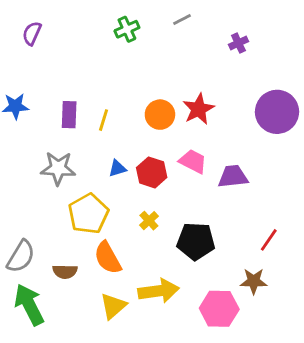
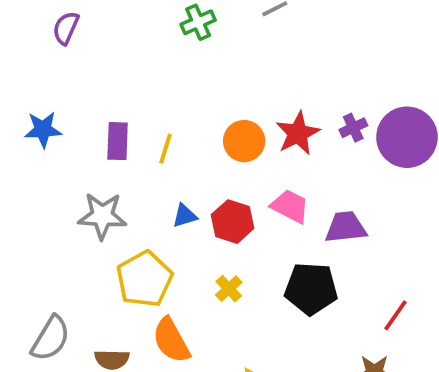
purple cross: (238, 43) -> (353, 128), moved
black pentagon: (196, 241) -> (311, 289), moved

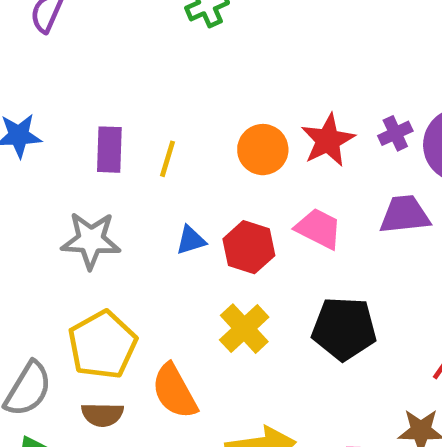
purple trapezoid: (346, 227) -> (405, 215), moved
yellow pentagon: (144, 279) -> (102, 345), moved
yellow cross: (229, 289) -> (244, 329), size x1.5

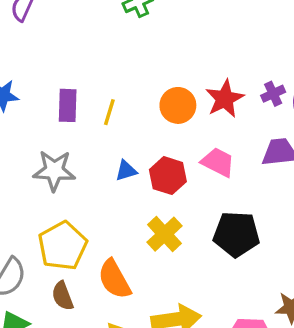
brown semicircle: (102, 415) -> (63, 296), turned 68

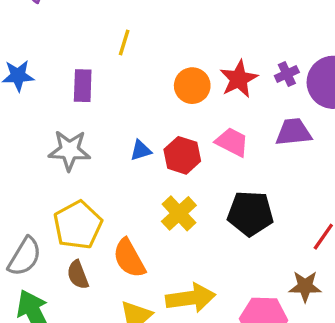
yellow line: (109, 112) -> (124, 42), moved

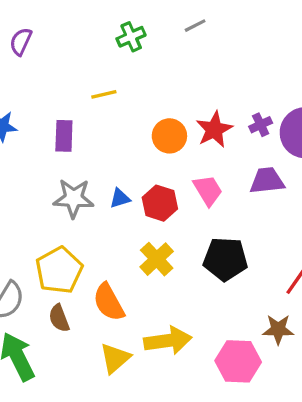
yellow line: (124, 42) -> (104, 94), turned 60
pink trapezoid: (232, 142) -> (208, 190), turned 32
gray star: (69, 150) -> (73, 198), moved

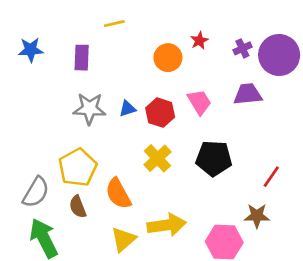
red star: (214, 130) -> (199, 41), moved, size x0.6

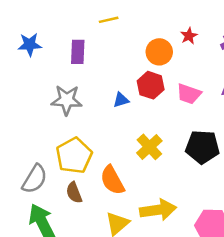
pink trapezoid: (199, 102) -> (189, 94), turned 140
gray star: (89, 109) -> (67, 100), moved
red hexagon: (160, 113) -> (151, 85), moved

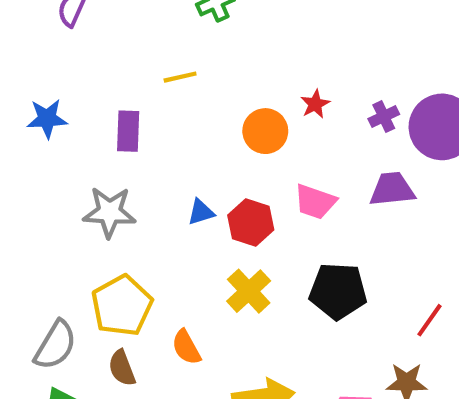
red hexagon: (151, 85) -> (251, 223), moved
orange semicircle: (112, 180) -> (186, 347), size x0.7

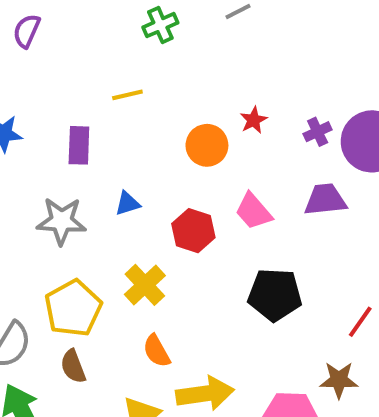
pink trapezoid: (315, 202) -> (254, 211), turned 30
blue triangle: (201, 212) -> (127, 203), moved
yellow cross: (249, 291) -> (145, 285), moved
orange semicircle: (186, 347) -> (157, 351), moved

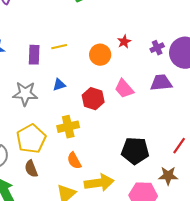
yellow line: (127, 95) -> (59, 47), moved
yellow cross: (145, 285) -> (68, 127), turned 30
black pentagon: (275, 295) -> (135, 151), moved

